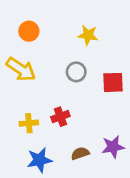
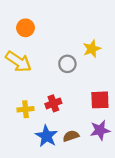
yellow star: (88, 35) -> (92, 49), moved, turned -30
red square: (113, 82) -> (100, 100), moved
blue star: (39, 160) -> (46, 136), moved, turned -30

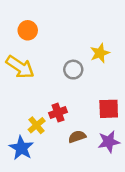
yellow cross: (26, 109) -> (37, 125), moved, turned -35
blue star: (46, 136) -> (21, 148), moved
brown semicircle: (71, 136) -> (77, 137), moved

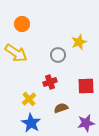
red cross: (58, 113) -> (50, 82), moved
purple star: (109, 142) -> (86, 123), moved
blue star: (21, 148) -> (31, 123), moved

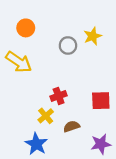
yellow star: (79, 42) -> (93, 36), moved
gray circle: (58, 55) -> (68, 45), moved
yellow cross: (29, 99) -> (46, 116), moved

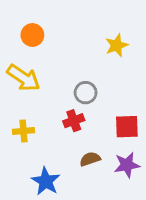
gray circle: (68, 45) -> (86, 93), moved
yellow cross: (46, 116) -> (24, 131), moved, turned 35
purple star: (101, 144) -> (127, 165), moved

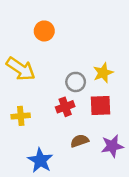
orange circle: (32, 35) -> (44, 31), moved
yellow star: (117, 45) -> (103, 73), moved
red square: (127, 127) -> (100, 105), moved

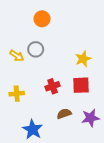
orange circle: (44, 31) -> (42, 19), moved
yellow arrow: (21, 69) -> (17, 56), size x0.6
gray circle: (76, 82) -> (36, 49), moved

